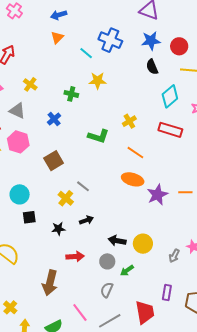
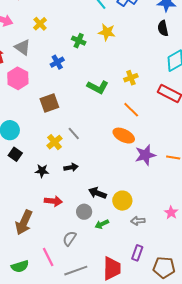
black square: (29, 217) -> (15, 154), turned 32
gray arrow: (174, 256) -> (138, 221), moved, turned 48
gray semicircle: (107, 290) -> (70, 238), moved

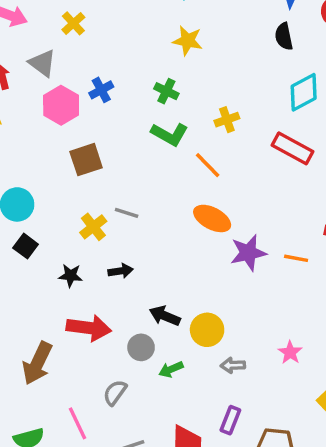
green cross: (79, 41) -> (166, 91), moved
pink hexagon: (18, 78) -> (61, 105), moved
orange line: (131, 110) -> (208, 165), moved
gray line: (74, 133) -> (127, 213), turned -32
red arrow: (53, 201) -> (89, 328), size x1.4

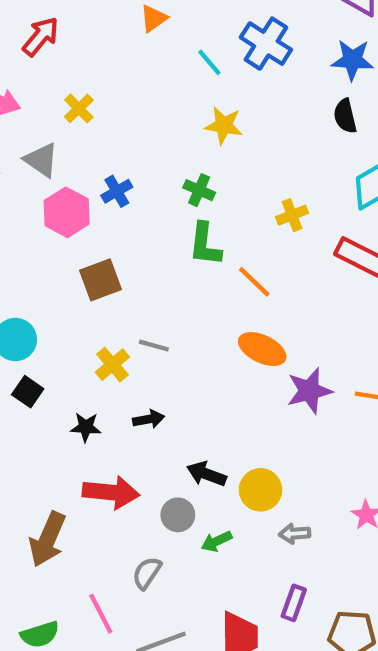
yellow cross: (227, 120) -> (292, 215), moved
green L-shape: (170, 134) -> (205, 244), turned 69

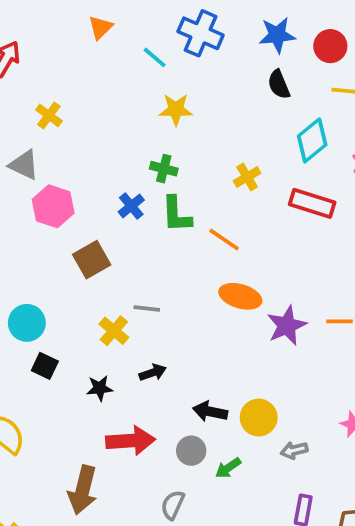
blue cross: (117, 191) -> (131, 206), moved

